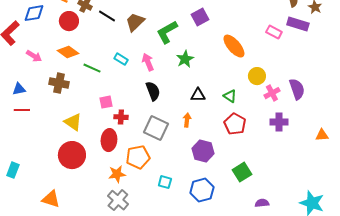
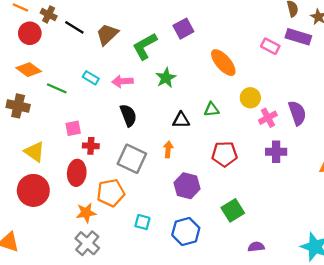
pink arrow: (148, 62) -> (122, 81), turned -72
green triangle: (230, 96) -> (212, 109), moved, turned -40
red pentagon: (235, 124) -> (225, 154), turned -30

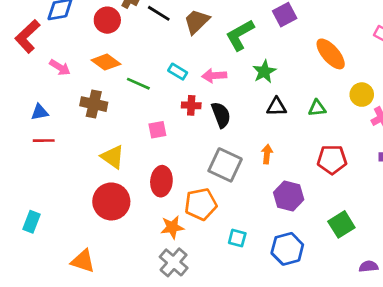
black triangle: (181, 120) -> (276, 107), moved
red cross: (91, 146) -> (191, 105), moved

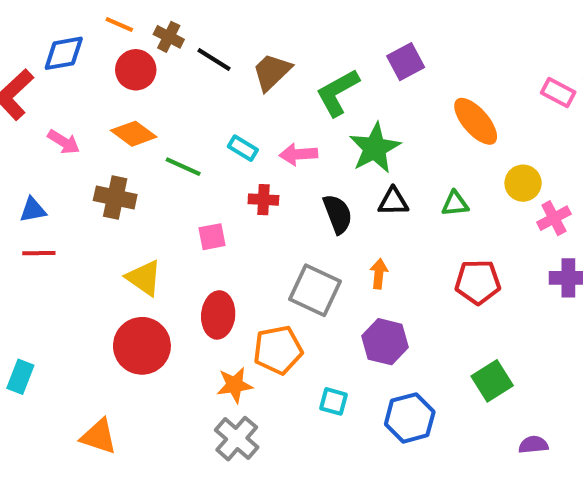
green star: (264, 72) -> (375, 148), size x1.4
black semicircle: (221, 115) -> (338, 214), moved
purple hexagon: (289, 196) -> (385, 342), moved

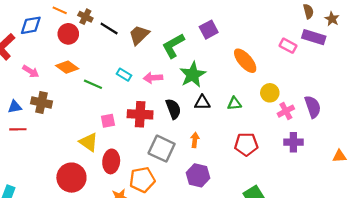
brown cross: (115, 198) -> (41, 102), moved
red cross: (263, 200) -> (140, 114), moved, size x1.6
yellow triangle: (144, 278) -> (89, 142), moved

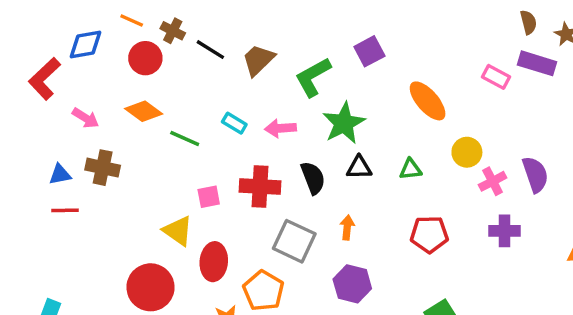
orange pentagon: (142, 180) -> (263, 291), turned -30

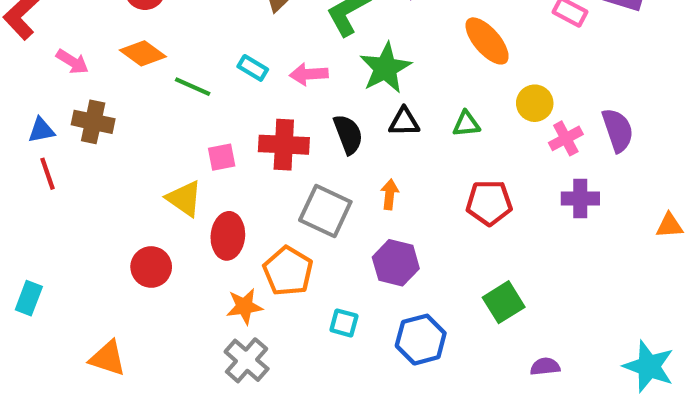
red line: (65, 210) -> (47, 174), turned 72
red circle: (151, 287) -> (151, 267), size x0.7

